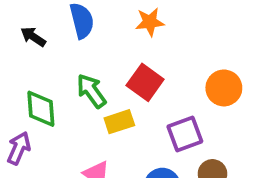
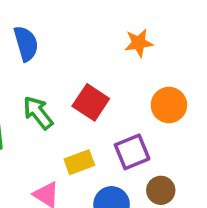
orange star: (150, 22) -> (139, 43), moved
yellow rectangle: (119, 122) -> (79, 162), moved

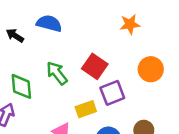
blue semicircle: (26, 44) -> (49, 23), turned -60
purple square: (132, 152) -> (112, 93), moved

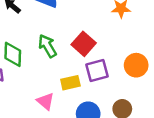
orange circle: (151, 69) -> (136, 65), moved

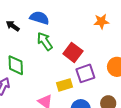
green arrow: (47, 46) -> (45, 41), moved

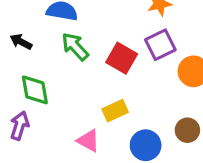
black arrow: (13, 26) -> (21, 42), moved
purple square: (85, 73) -> (160, 45), moved

